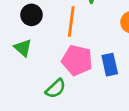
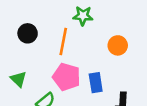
green triangle: (23, 48) -> (18, 79), moved

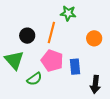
black circle: (28, 33) -> (27, 36), moved
green triangle: (18, 79) -> (14, 60), size x1.5

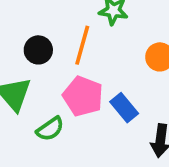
blue rectangle: (75, 67) -> (124, 108), turned -35

